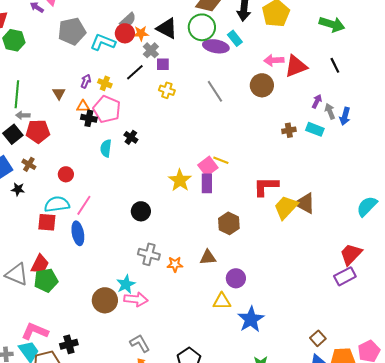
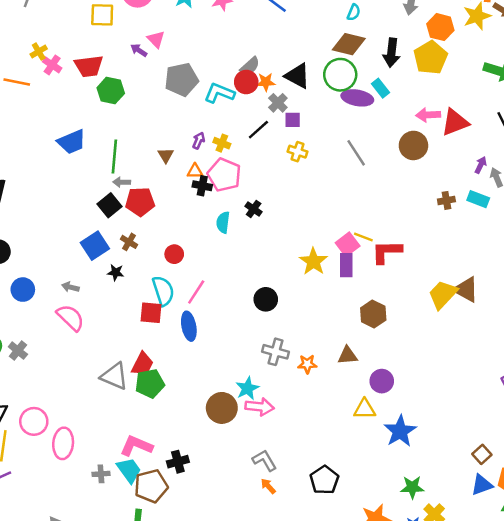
red L-shape: (266, 186) -> (387, 252), moved
cyan semicircle: (57, 204) -> (163, 291), turned 80

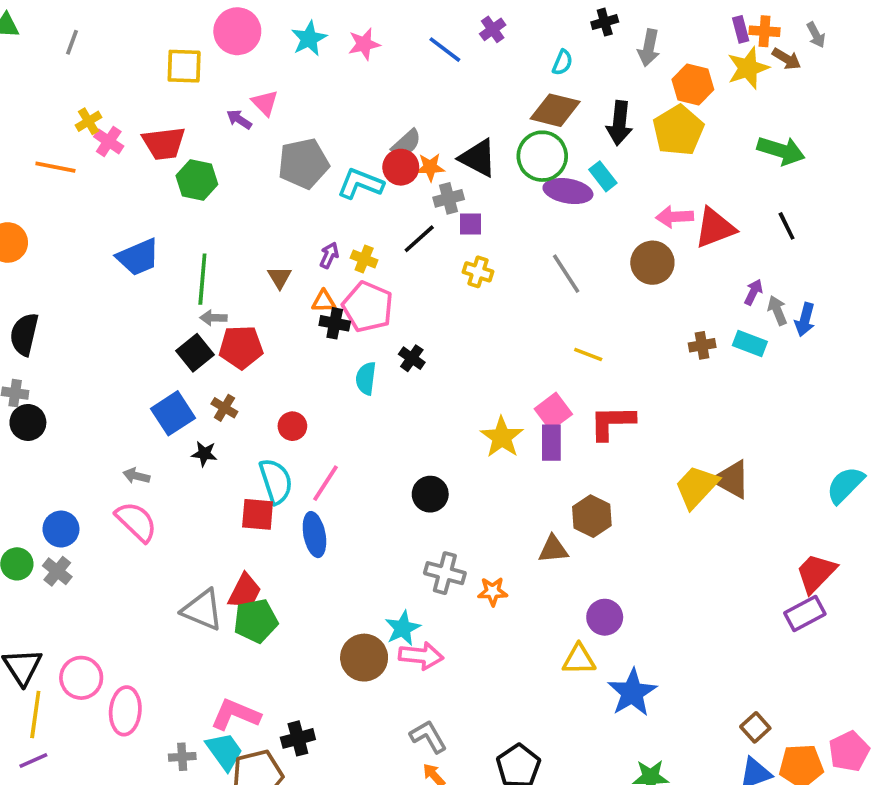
gray cross: (278, 103) -> (449, 198), turned 30
yellow line: (363, 237) -> (588, 355), moved
blue circle: (23, 290) -> (61, 529), moved
brown triangle: (348, 355) -> (553, 549), moved

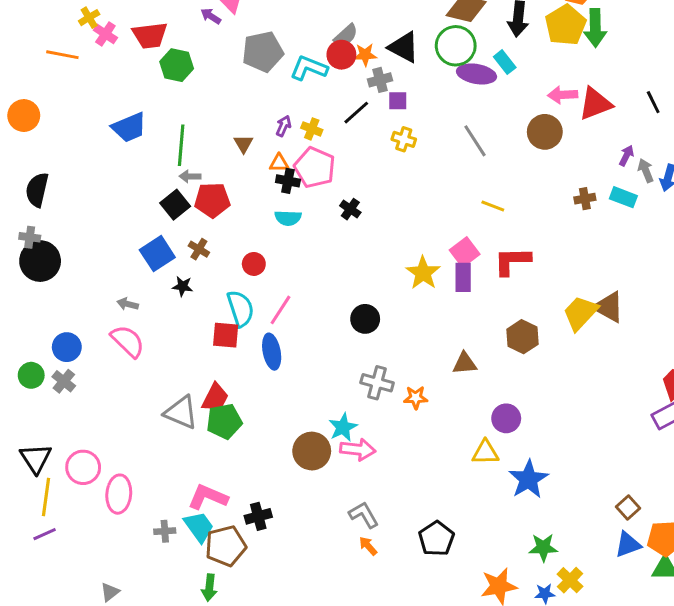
green arrow: (781, 151) -> (595, 28), moved, turned 72
cyan semicircle: (366, 378) -> (288, 218), moved, turned -95
black circle: (28, 422) -> (40, 261), size x1.4
brown hexagon: (592, 516) -> (523, 337), moved

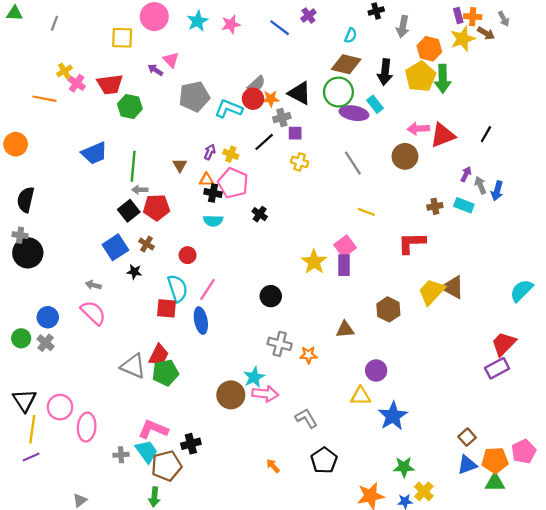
black line: (653, 102) -> (486, 134), turned 56
red L-shape: (512, 261) -> (412, 243), moved
gray L-shape: (364, 515) -> (306, 418), moved

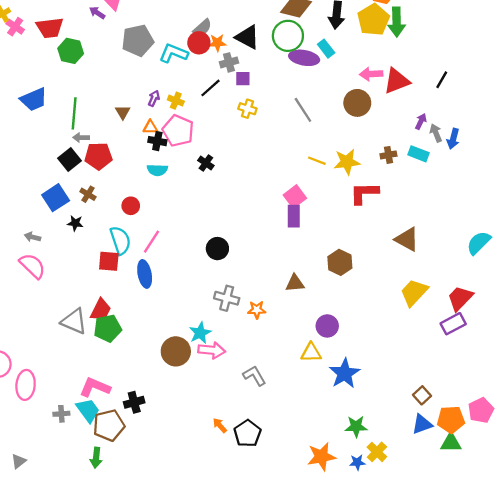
yellow star: (314, 262) -> (347, 162), moved, turned 30
yellow trapezoid: (432, 292) -> (414, 292), moved
black pentagon: (324, 460) -> (247, 433), moved

